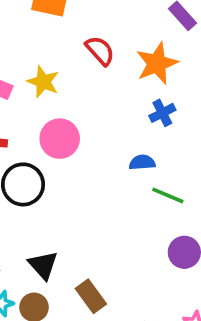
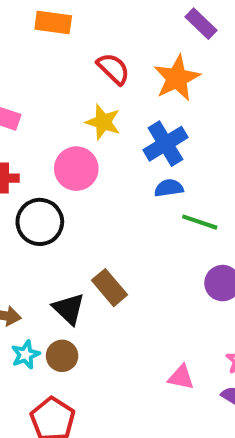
yellow star: (43, 82) -> (103, 122), moved
blue cross: (162, 113) -> (165, 144), moved, size x1.5
brown rectangle: (91, 296) -> (110, 288), moved

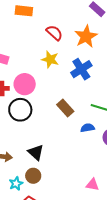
pink circle: (76, 169) -> (25, 84), moved
blue semicircle: (169, 188) -> (88, 128), moved
brown rectangle: (110, 288) -> (65, 108), moved
cyan star: (26, 355) -> (16, 184), moved

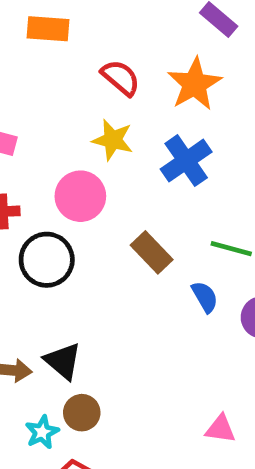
pink circle: (25, 84) -> (80, 196), moved
blue semicircle: (88, 128) -> (205, 297), turned 72
black triangle: (36, 152) -> (63, 361), moved

